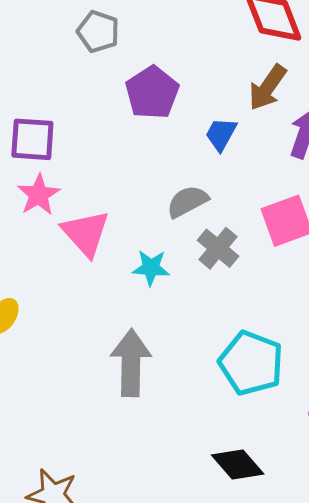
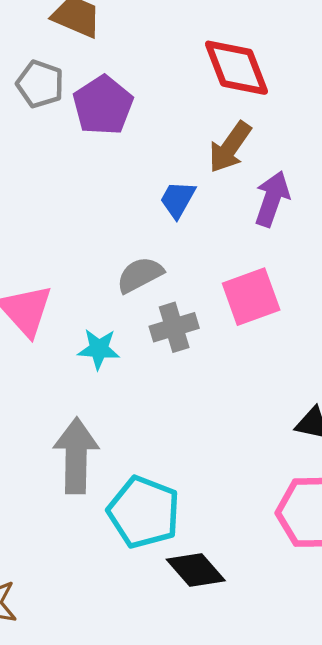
purple pentagon: (152, 93) -> (103, 105), moved
gray cross: (218, 248) -> (174, 327), turned 33
cyan pentagon: (251, 363) -> (144, 512), moved

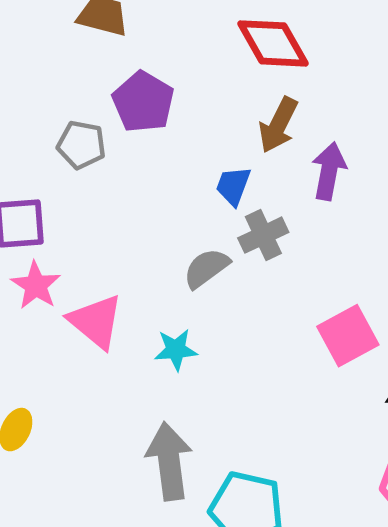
gray pentagon: (40, 84) -> (81, 145), moved
pink square: (251, 297) -> (348, 336), moved
gray cross: (174, 327) -> (263, 235), moved

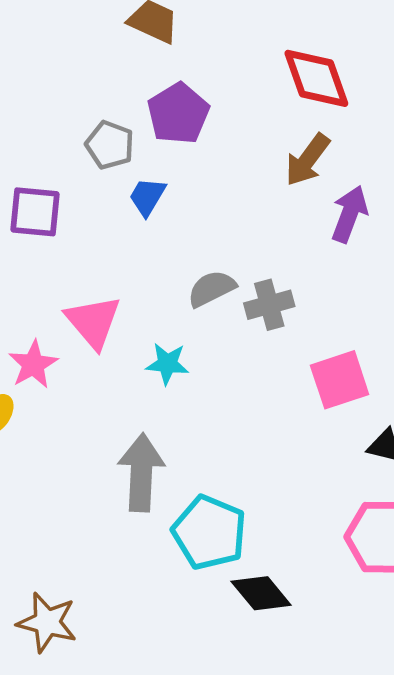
blue trapezoid: (233, 186) -> (147, 197), moved
gray cross: (263, 235) -> (269, 305), moved
pink star: (36, 285) -> (33, 364), moved

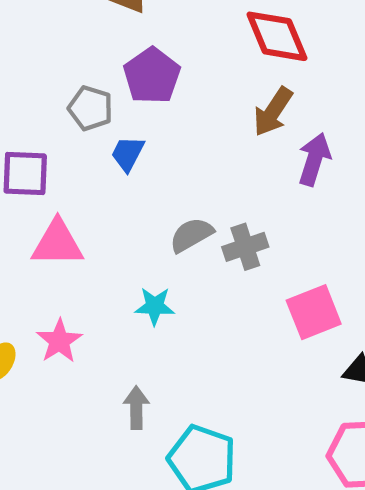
pink triangle: (93, 322) -> (57, 243), moved, turned -46
pink star: (33, 364) -> (59, 341), moved
gray arrow: (141, 473) -> (136, 408), size x0.6

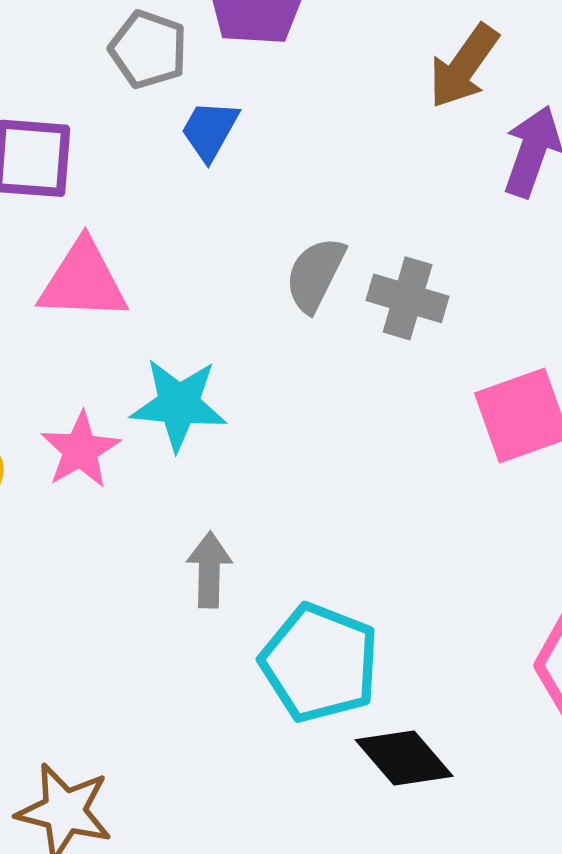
gray semicircle: (191, 235) -> (315, 275), turned -36
gray cross: (245, 247) -> (408, 298), turned 33
cyan star: (155, 306) -> (179, 404), moved, size x1.4

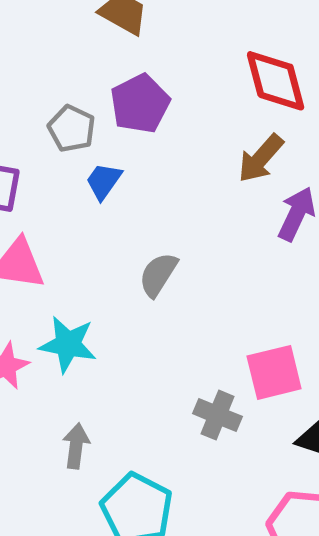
gray cross: (408, 298) -> (217, 415), moved

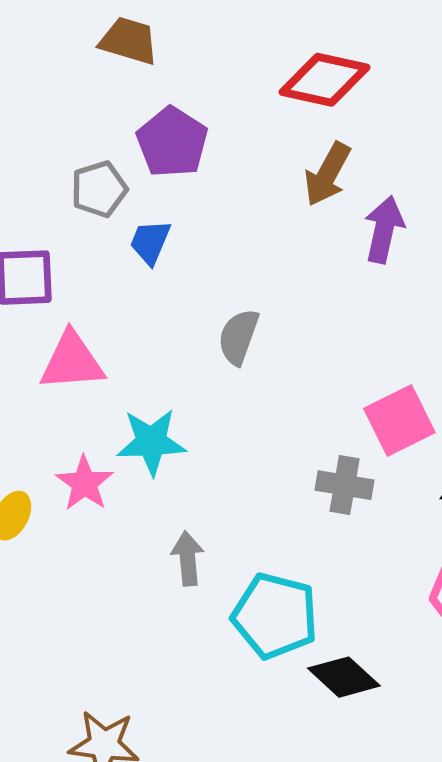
red diamond: (276, 81) -> (324, 80), turned -50
gray pentagon: (72, 129) -> (99, 189), turned -30

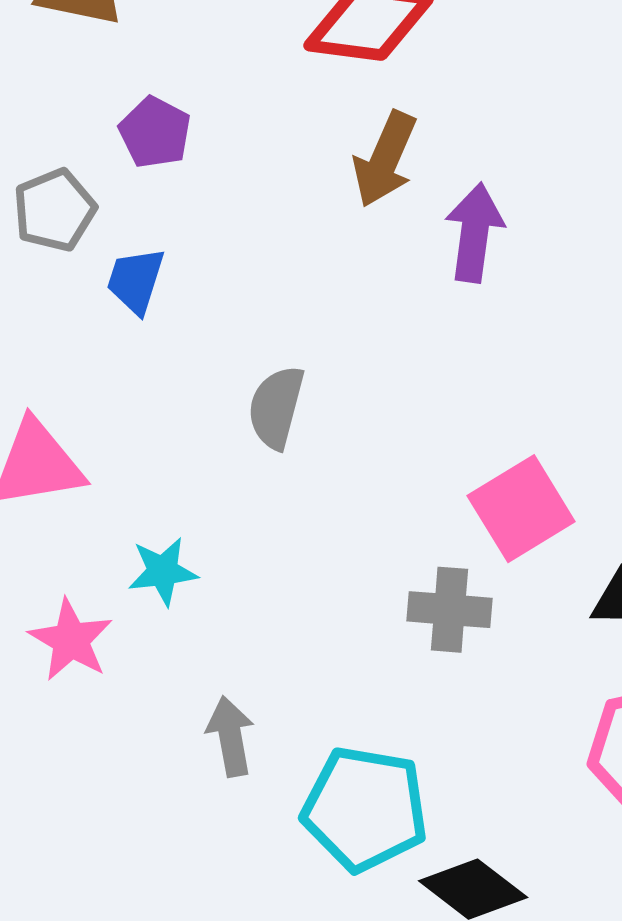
purple pentagon: (172, 142) -> (155, 132), size x0.7
cyan star: (151, 442) -> (163, 571), size x0.7

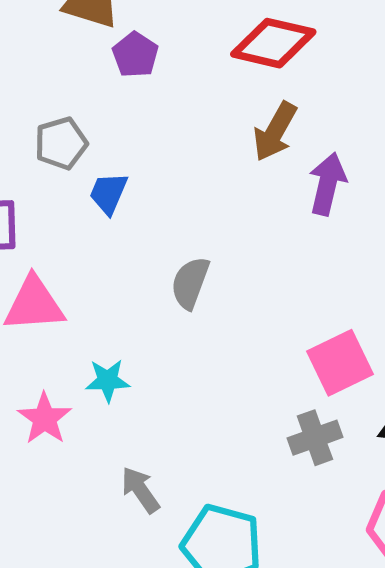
purple pentagon: (155, 132) -> (135, 55), moved
gray cross: (449, 610) -> (315, 438), moved, turned -30
gray arrow: (230, 736) -> (140, 490), turned -30

